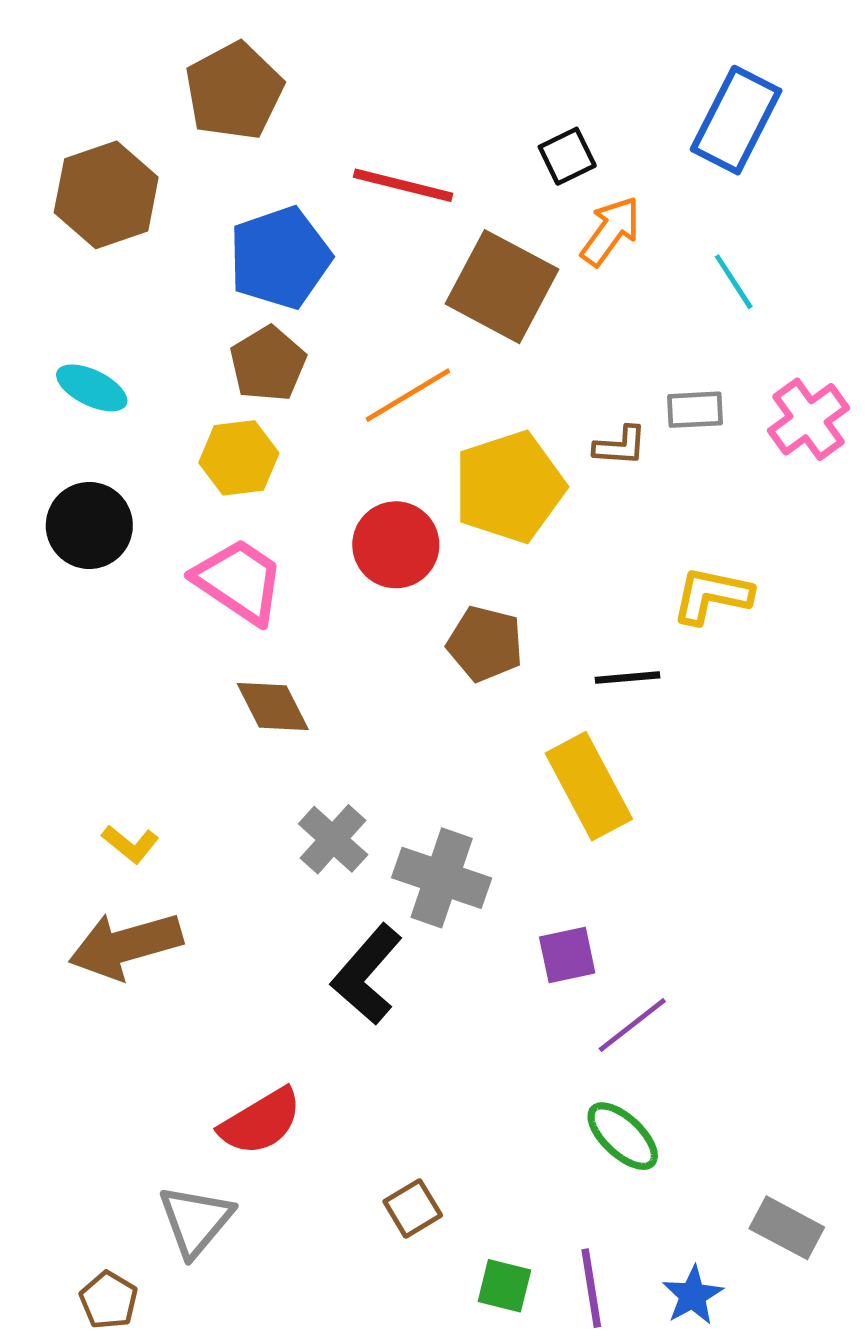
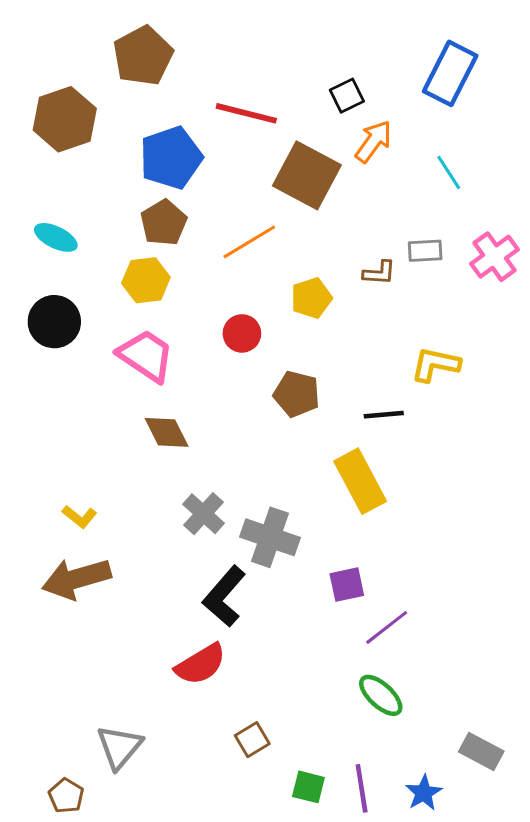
yellow pentagon: (509, 487) -> (311, 298), size x0.6
red circle: (396, 545) -> (242, 333), size x0.7
red semicircle: (261, 1122) -> (201, 664), moved

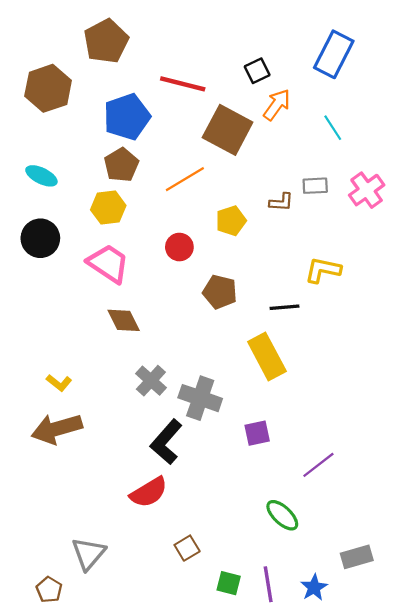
purple line: (387, 627) -> (318, 465), moved
gray rectangle: (481, 751) -> (357, 557), turned -44

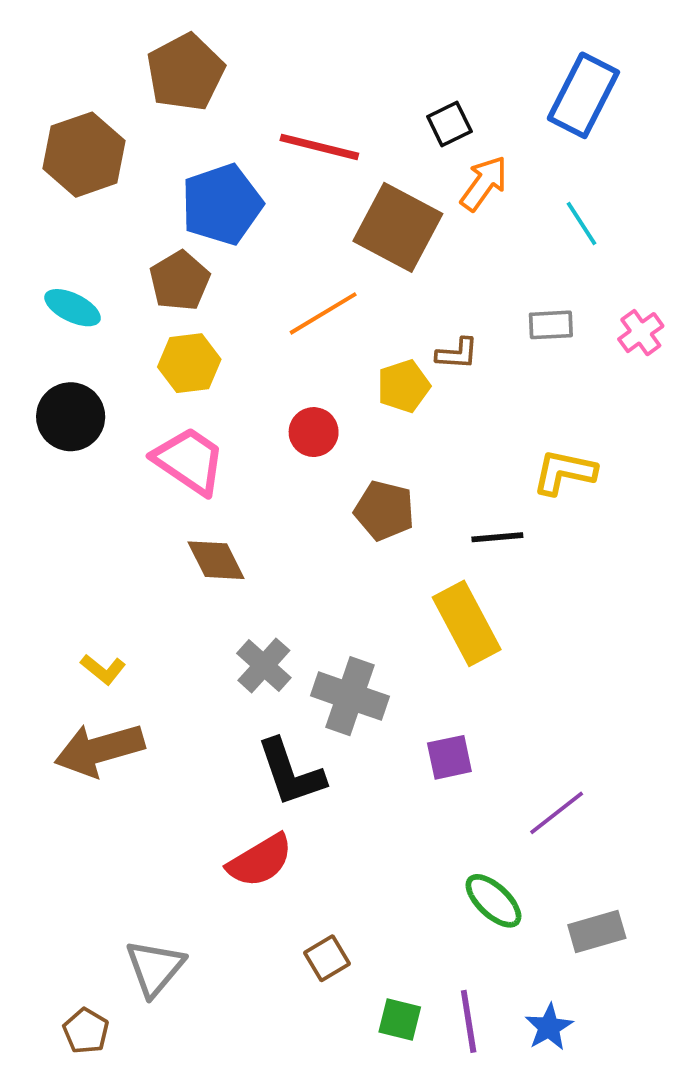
brown pentagon: (121, 165) -> (180, 281), moved
pink cross: (367, 190) -> (641, 333), size x0.7
brown L-shape: (281, 202) -> (457, 354), moved
black L-shape: (166, 442) -> (291, 773), turned -60
gray rectangle: (357, 557) -> (597, 931), moved

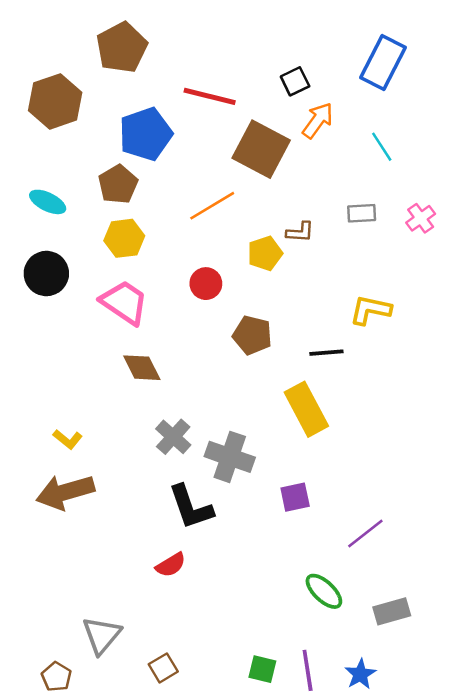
red semicircle: (260, 861) -> (171, 565), size x0.7
brown square: (327, 958) -> (163, 668), moved

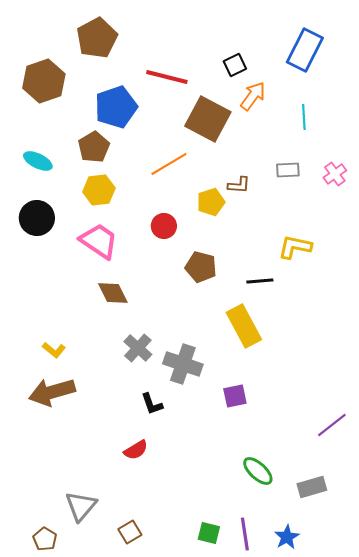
cyan line: (382, 147) -> (304, 117), turned 30
black L-shape: (191, 507) -> (152, 404), size x0.6
purple line: (365, 534) -> (332, 425), moved

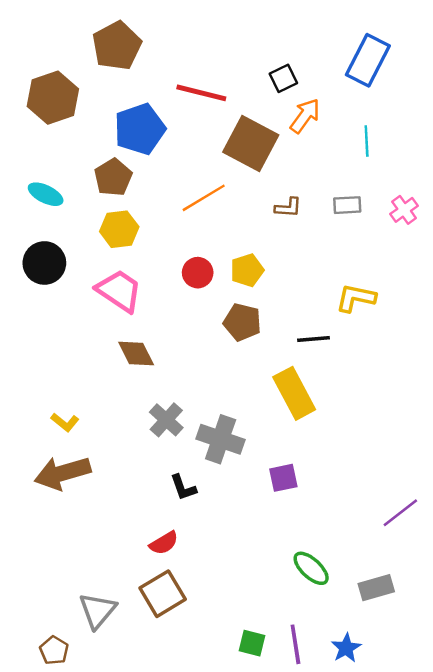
brown L-shape: (239, 185) -> (288, 207), moved
yellow pentagon: (211, 202) -> (247, 270), moved
brown square: (130, 532) -> (163, 594), moved, size x1.6

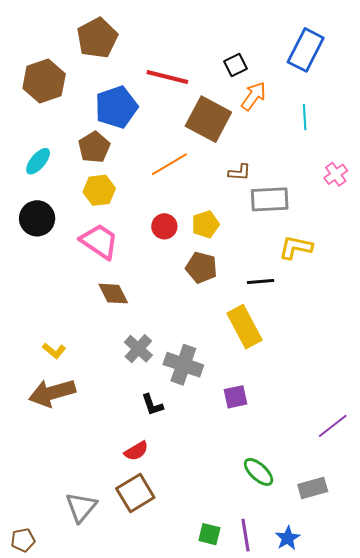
cyan ellipse: (46, 194) -> (38, 161), turned -76
gray rectangle: (347, 205) -> (270, 199), moved, size x1.6
brown pentagon: (54, 650) -> (23, 540), moved, turned 30

